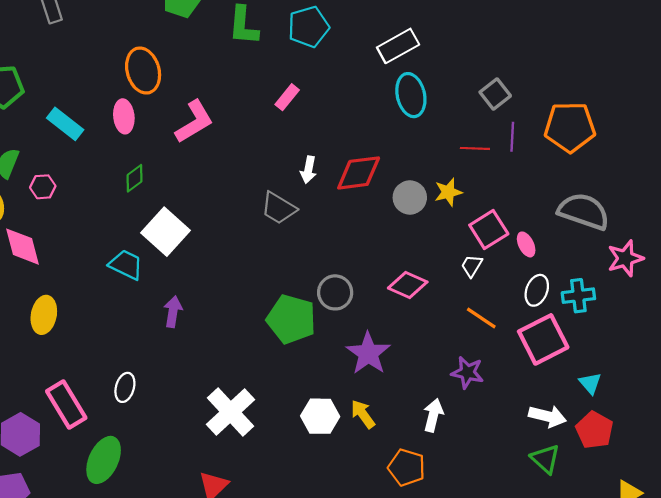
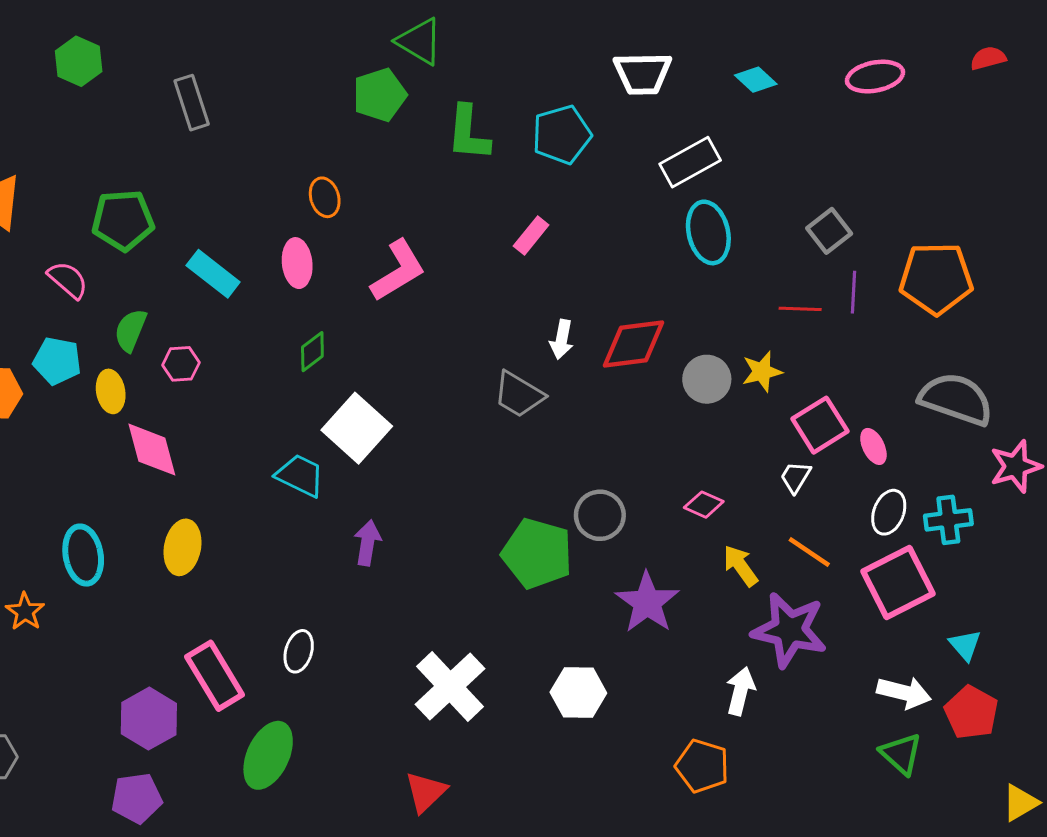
orange ellipse: (143, 71) -> (325, 197), size x0.6
pink diamond: (408, 285) -> (704, 505), size x0.7
purple star: (467, 372) -> (789, 630), size x1.6
yellow arrow: (363, 414) -> (740, 566), moved

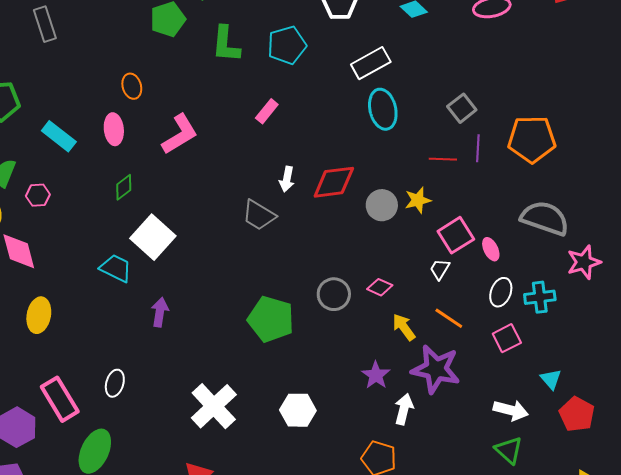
gray circle: (600, 515) -> (334, 294), moved
pink square: (898, 583) -> (507, 338), size x0.6
purple star: (647, 602) -> (376, 375), moved, size x0.7
red pentagon: (971, 712) -> (577, 414), moved

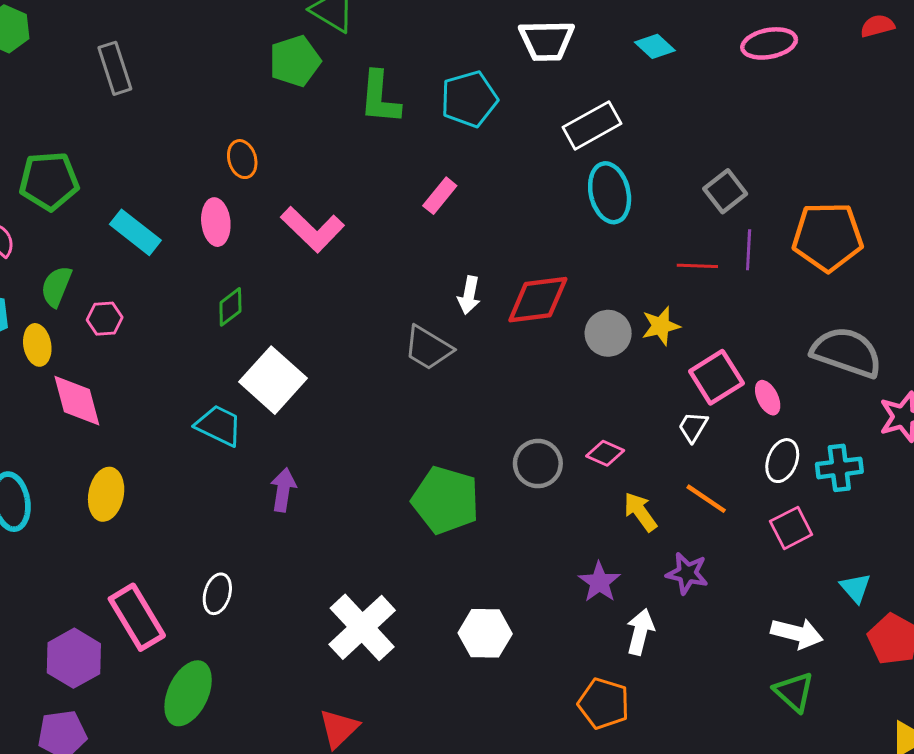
pink L-shape: (180, 134) -> (312, 229), turned 75
purple star: (436, 369) -> (687, 573), size x0.6

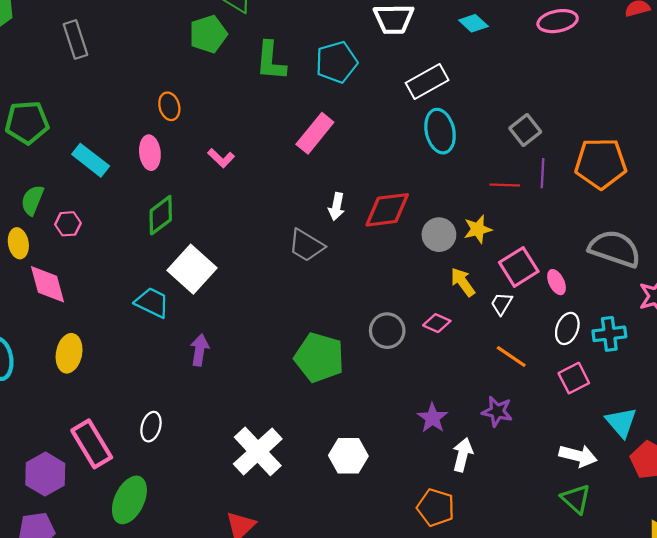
pink rectangle: (440, 196) -> (315, 133), size x1.5
pink L-shape: (312, 229) -> (221, 158), size x0.6
green diamond: (230, 307) -> (161, 215), size x1.4
yellow arrow: (640, 512) -> (463, 282), moved
cyan triangle: (855, 588) -> (621, 422), size x1.4

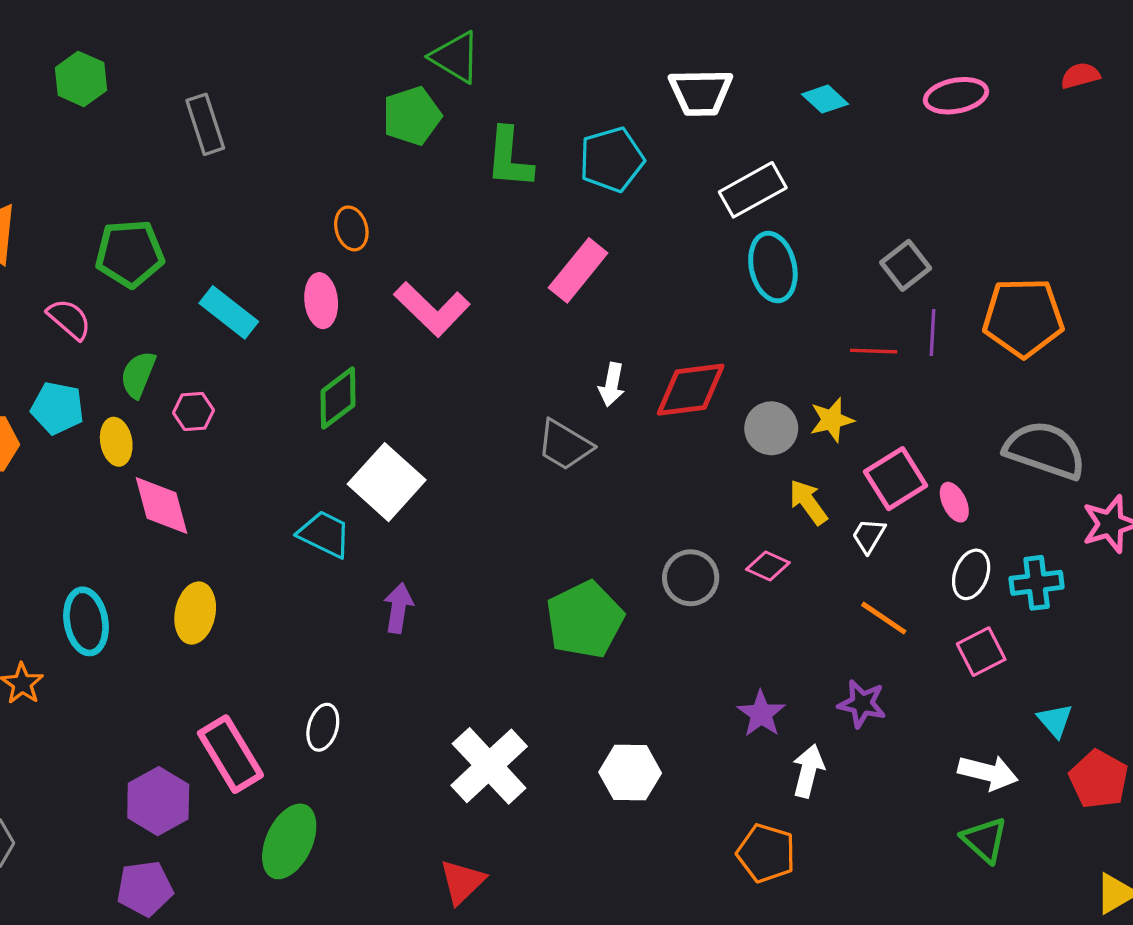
pink L-shape: (221, 158) -> (432, 309), size x1.8
green pentagon: (319, 358) -> (585, 620), turned 30
cyan triangle: (621, 422) -> (1055, 721), size x0.7

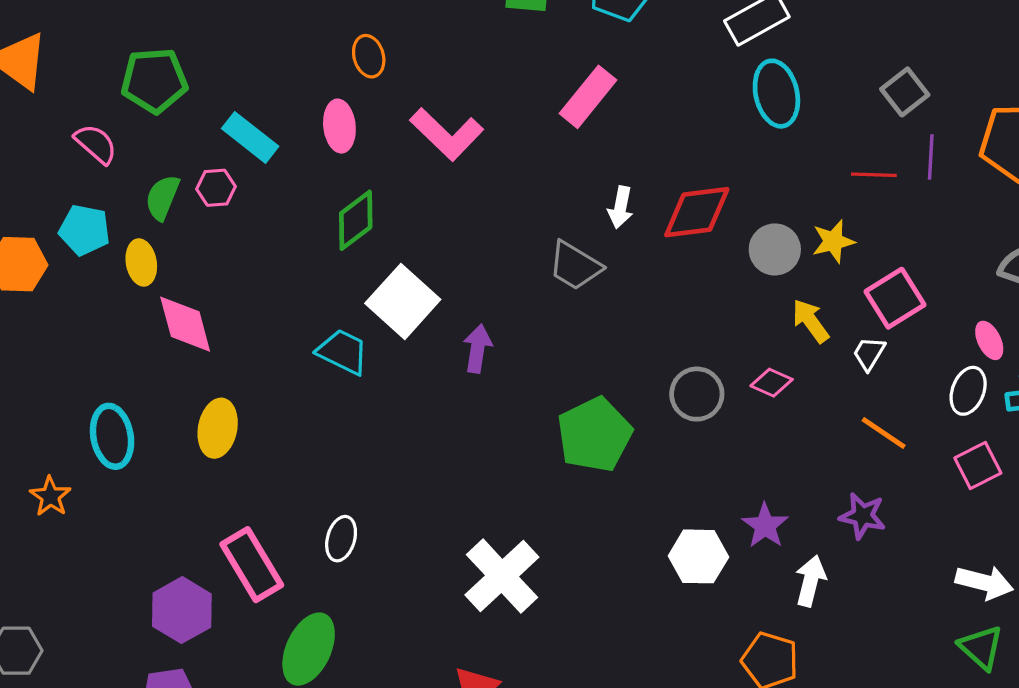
pink hexagon: (193, 411) -> (216, 188), moved
pink ellipse: (954, 502) -> (989, 340), moved
purple arrow: (398, 608) -> (478, 349), moved
white hexagon: (630, 773) -> (698, 556), moved

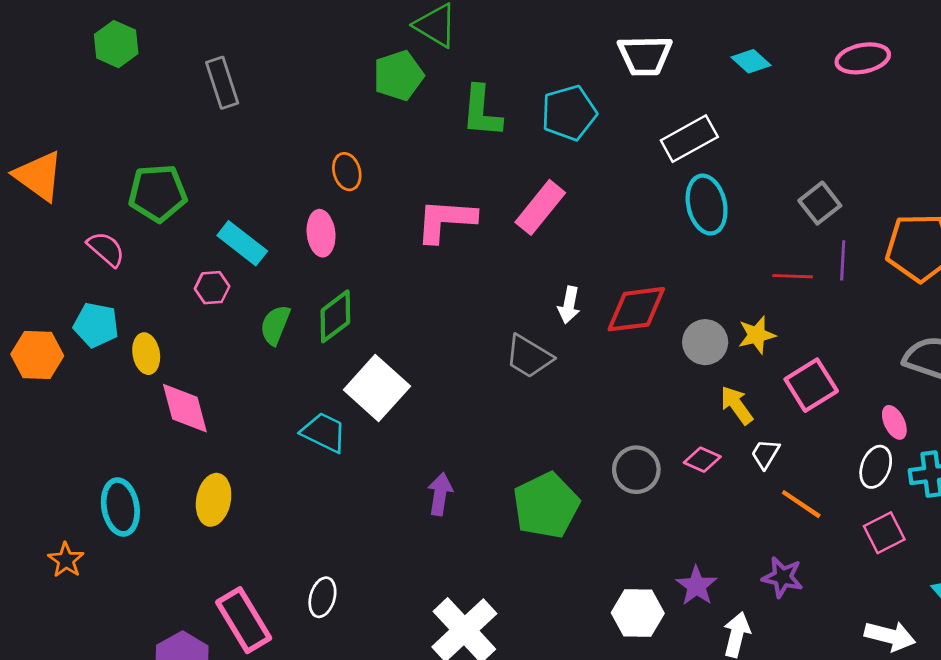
pink L-shape: (447, 134) -> (446, 220), moved, turned 140
green semicircle: (162, 197) -> (275, 325), moved
purple arrow: (478, 349) -> (440, 494), moved
white trapezoid: (869, 353) -> (765, 454), moved

